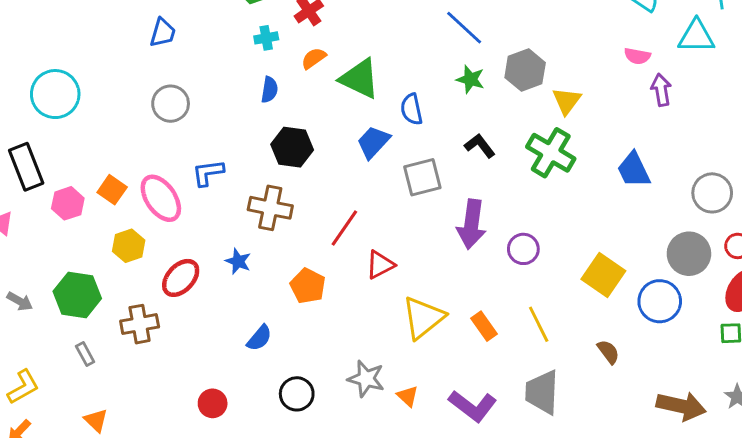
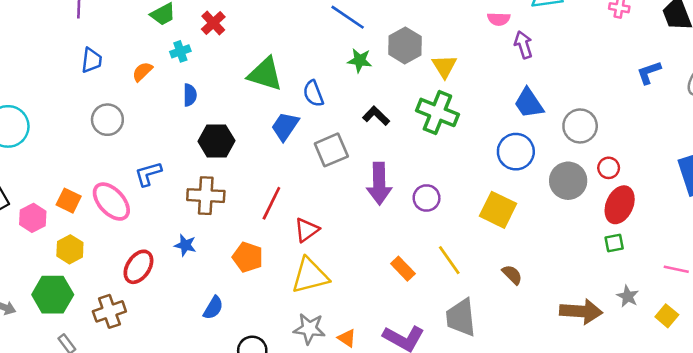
orange semicircle: (314, 58) -> (142, 72), moved
blue trapezoid: (634, 170) -> (529, 103), moved
yellow hexagon: (129, 246) -> (70, 249), moved
blue circle: (660, 301) -> (516, 152), moved
yellow triangle: (423, 318) -> (310, 276), moved, turned 33

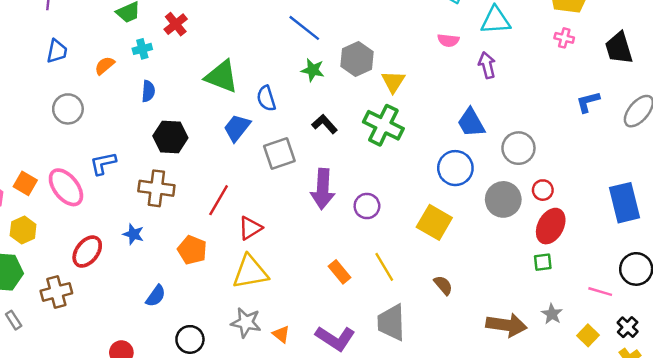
purple arrow: (523, 45) -> (487, 65), moved

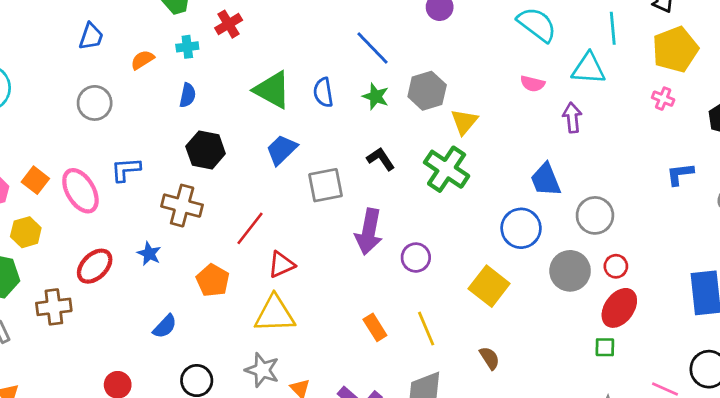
blue semicircle: (266, 98) -> (323, 92), moved

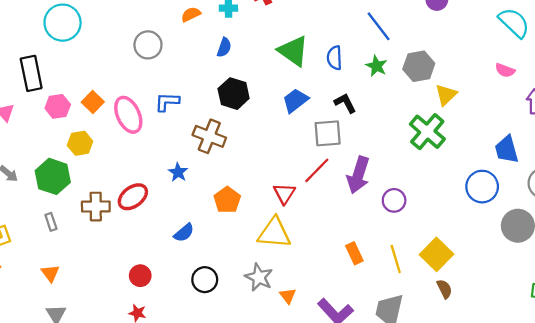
black L-shape: (381, 159) -> (345, 103), moved
red line: (250, 228) -> (317, 170), moved
red triangle: (281, 265) -> (284, 193), turned -40
red ellipse: (95, 266) -> (133, 197), moved
yellow square: (489, 286) -> (436, 254), moved

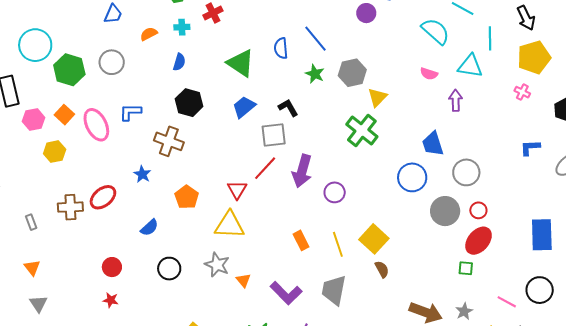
blue semicircle: (334, 58) -> (281, 48), moved
green hexagon: (53, 176) -> (69, 70), moved

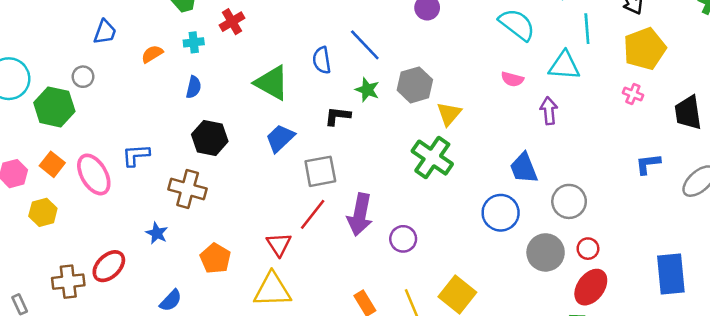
gray circle: (112, 62) -> (83, 77), moved, size x0.7
black L-shape: (288, 108) -> (338, 116), moved, turned -50

